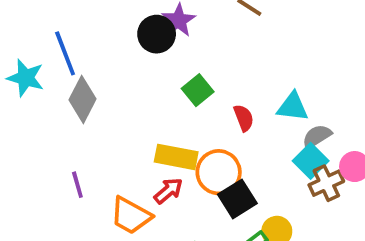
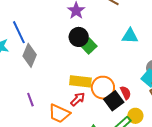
black circle: (157, 34) -> (79, 37), moved
cyan triangle: (293, 107) -> (130, 36), moved
red semicircle: (244, 118) -> (126, 93), moved

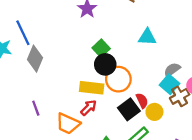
black circle: (79, 37) -> (105, 64), moved
orange circle: (103, 88) -> (118, 79), moved
yellow circle: (135, 116) -> (154, 112), moved

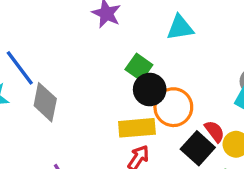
cyan triangle: (147, 37) -> (180, 28), moved

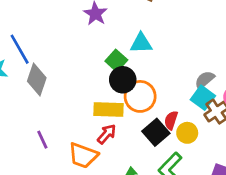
cyan triangle: (180, 28) -> (141, 43), moved
red semicircle: (215, 131) -> (171, 120), turned -132

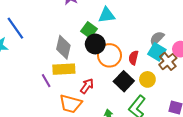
gray diamond: (37, 79) -> (63, 47), moved
yellow rectangle: (109, 110) -> (64, 69), moved
red semicircle: (171, 120) -> (133, 58), moved
purple line: (42, 140) -> (46, 81), moved

